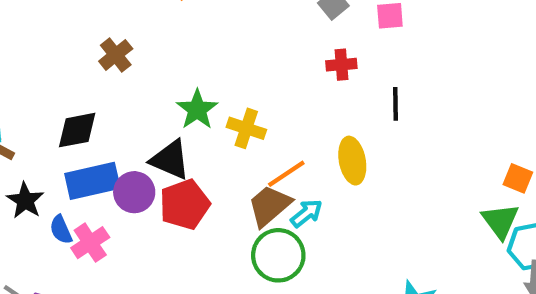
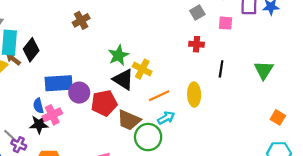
black diamond: (77, 130) -> (31, 50), moved, turned -50
black triangle: (170, 160) -> (123, 80), moved
black star: (25, 201) -> (39, 124), moved, turned 30
brown trapezoid: (269, 206) -> (129, 120), moved, turned -125
green triangle: (500, 221) -> (264, 70), moved

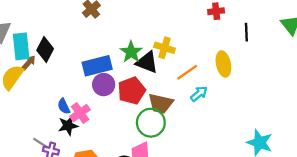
green star: (118, 55) -> (131, 52), moved
brown arrow: (13, 59) -> (29, 63), turned 104
blue rectangle: (59, 83) -> (97, 66), moved
green circle: (148, 137) -> (151, 123), moved

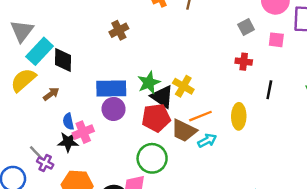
cyan rectangle: (21, 46) -> (40, 51), turned 36
black diamond: (45, 49) -> (63, 60), turned -40
brown arrow: (29, 63) -> (51, 94), moved
red pentagon: (132, 91) -> (156, 118), moved
brown trapezoid: (161, 103) -> (184, 131), moved

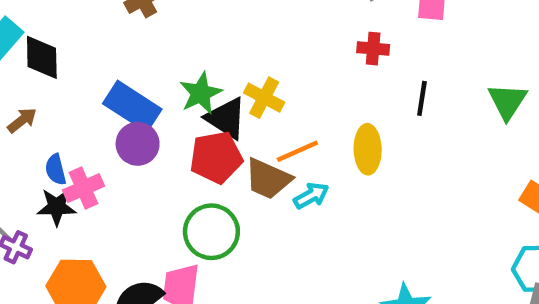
blue rectangle: (111, 88) -> (132, 106), turned 36

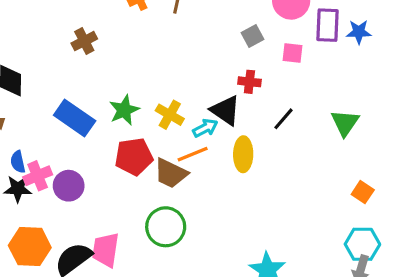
black line: (422, 98) -> (283, 119), turned 30
black triangle: (226, 118) -> (225, 110), moved
purple circle: (138, 144) -> (69, 186), moved
cyan arrow: (311, 196) -> (205, 128), moved
green circle: (211, 232) -> (166, 227), moved

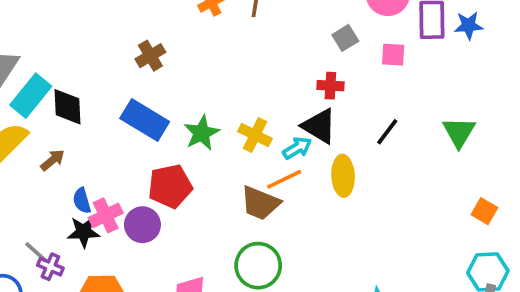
red cross: (249, 82) -> (330, 86), moved
blue rectangle: (75, 118) -> (145, 120), moved
red pentagon: (134, 157) -> (170, 186), moved

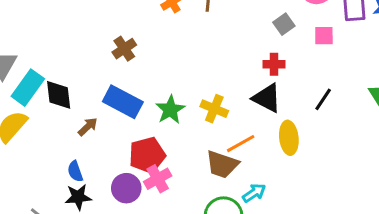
cyan arrow: (297, 148) -> (254, 193), moved
brown arrow: (53, 160) -> (88, 127), moved
pink cross: (106, 215) -> (158, 179), moved

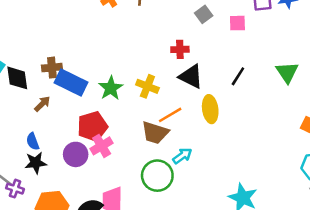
brown cross: (124, 49) -> (52, 68), moved, turned 30
red cross: (274, 64) -> (180, 49), moved

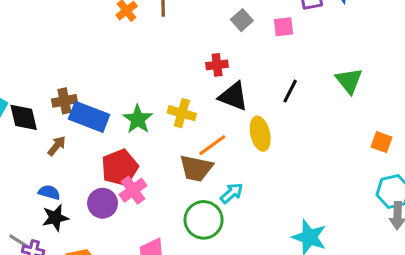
blue semicircle: (33, 141) -> (49, 192), turned 132

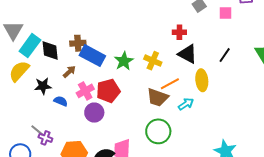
pink cross: (133, 190) -> (85, 91), moved
cyan arrow: (232, 193) -> (186, 104), moved
black star: (55, 218) -> (43, 86), moved

